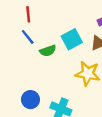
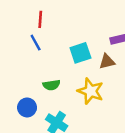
green semicircle: (48, 51) -> (51, 85), moved

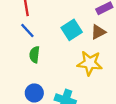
green semicircle: (51, 85) -> (35, 55), moved, turned 119

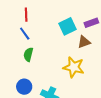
cyan square: (72, 30) -> (68, 26), moved

